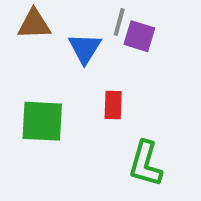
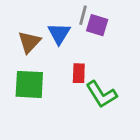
brown triangle: (34, 24) -> (29, 42), moved, turned -45
green L-shape: (145, 164) -> (101, 94), moved, turned -48

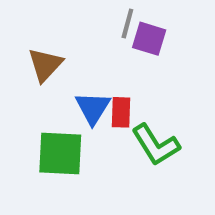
blue triangle: (59, 34) -> (93, 108), moved
green square: (29, 84) -> (60, 153), moved

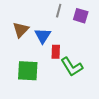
purple square: (149, 39) -> (81, 16), moved
blue triangle: (93, 108) -> (43, 36), moved

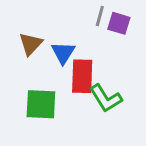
gray line: (59, 11) -> (100, 16), moved
red rectangle: (56, 52) -> (82, 76), size x1.6

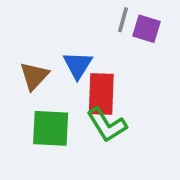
brown triangle: (31, 44) -> (34, 76), moved
green L-shape: (106, 98) -> (107, 125), moved

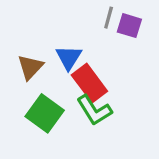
red rectangle: (101, 94) -> (89, 83), turned -39
green square: (51, 128) -> (45, 113), turned 33

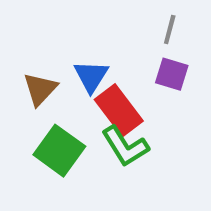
gray line: (109, 18) -> (170, 30), moved
purple square: (129, 26) -> (172, 74), moved

